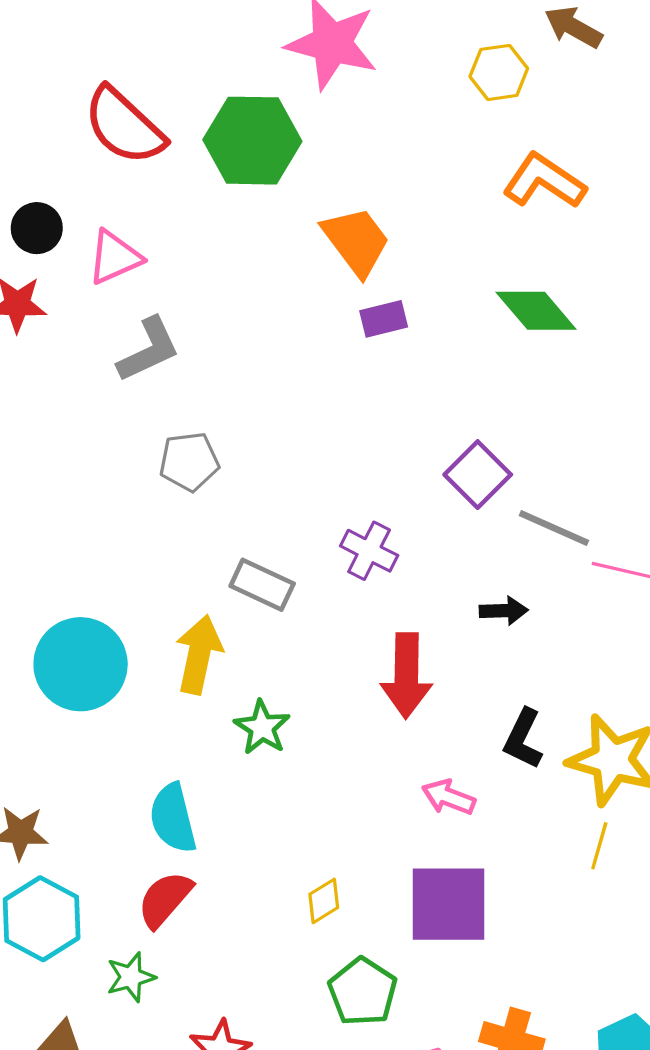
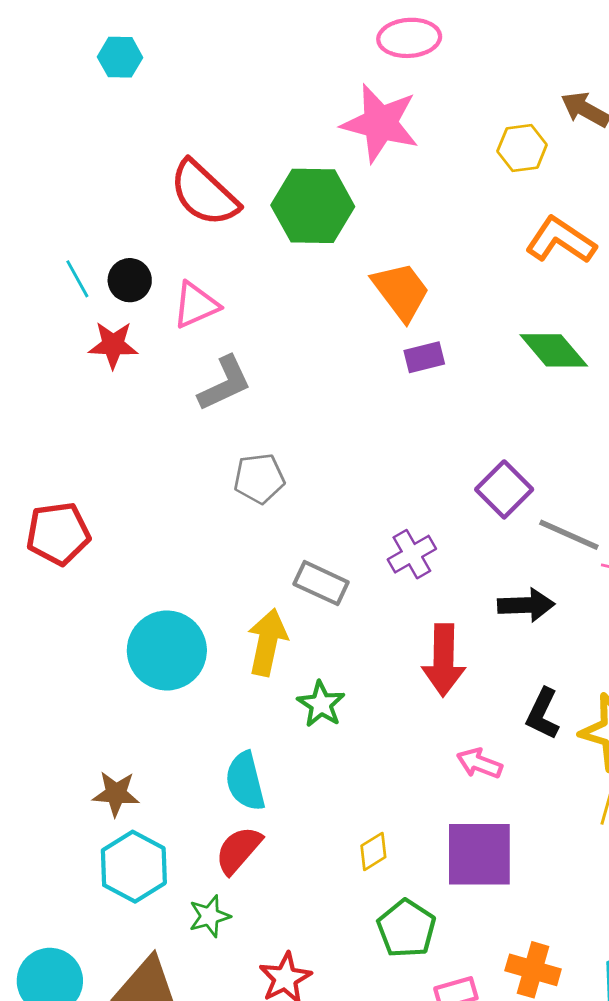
purple cross: (369, 551) -> (412, 554), turned 33
black arrow: (504, 611) -> (526, 605), size x1.4

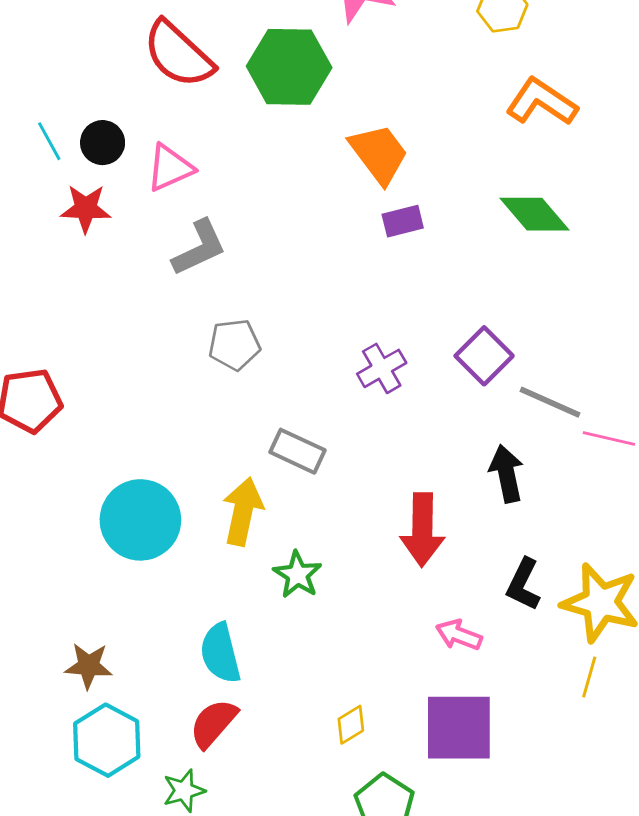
purple cross: (412, 554) -> (382, 368), moved
black arrow: (526, 605) -> (507, 474), turned -100

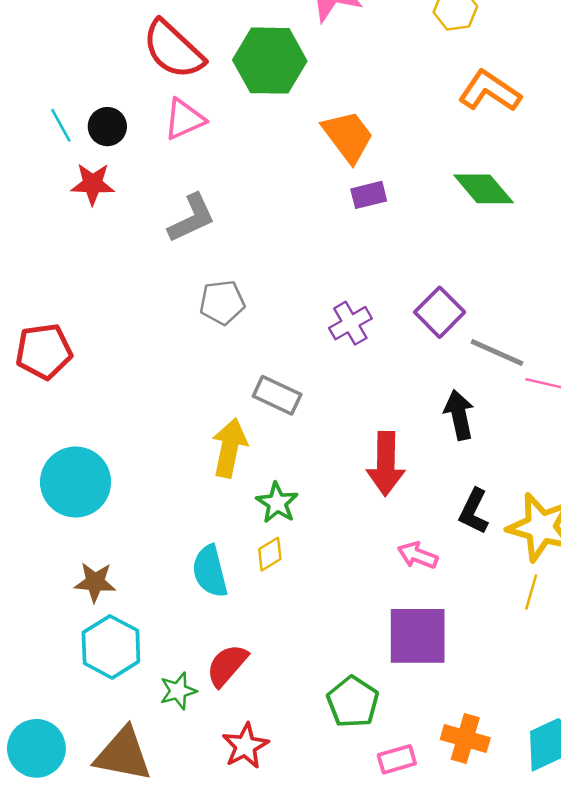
pink triangle: (170, 168) -> (184, 119), moved
cyan circle: (140, 520) -> (76, 482), moved
red semicircle: (213, 723) -> (227, 665), moved
yellow diamond: (351, 725) -> (270, 554), moved

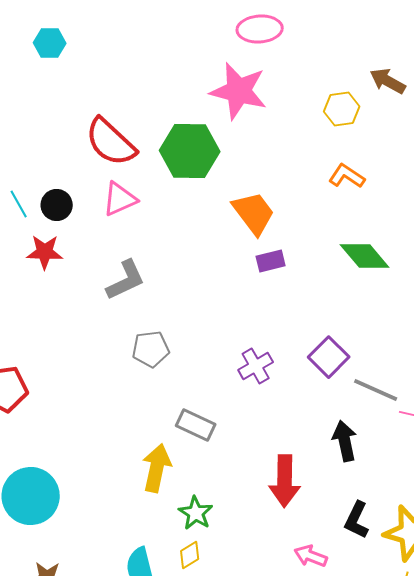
orange L-shape: (490, 91) -> (347, 176), moved, size x0.7

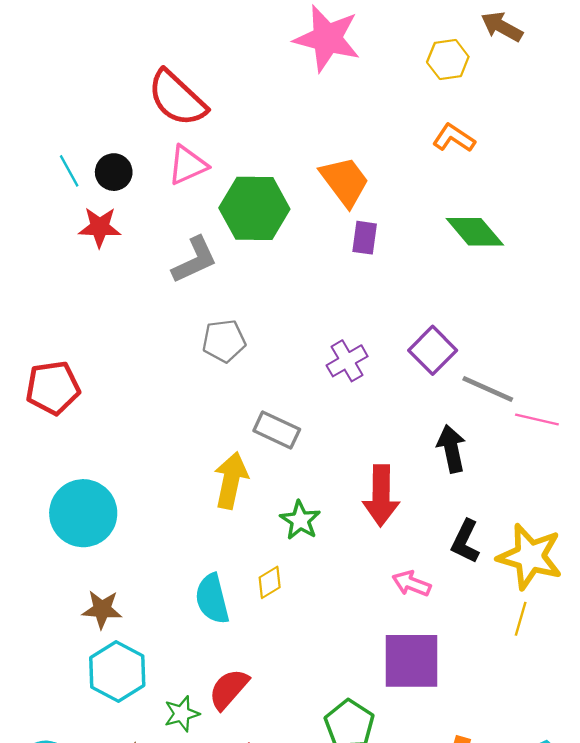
green hexagon: (190, 151) -> (254, 208), moved
purple rectangle: (271, 261) -> (365, 238), turned -68
green star: (196, 513) -> (300, 520), moved

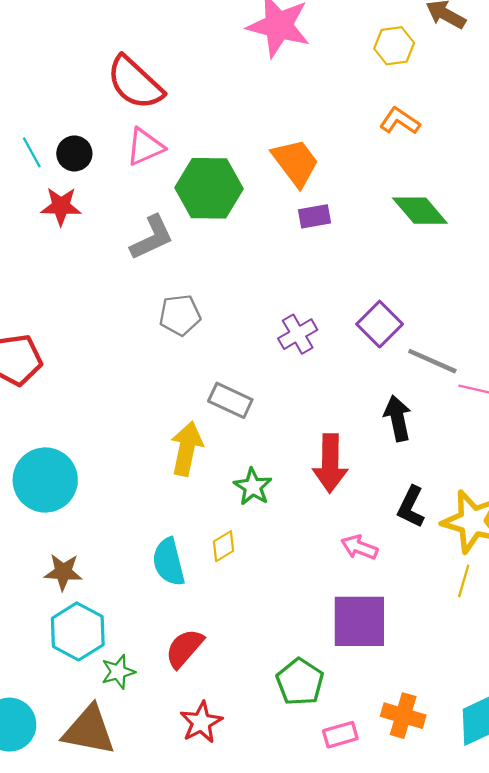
purple rectangle: (365, 238) -> (314, 216), turned 72
green star: (182, 714) -> (118, 672), moved

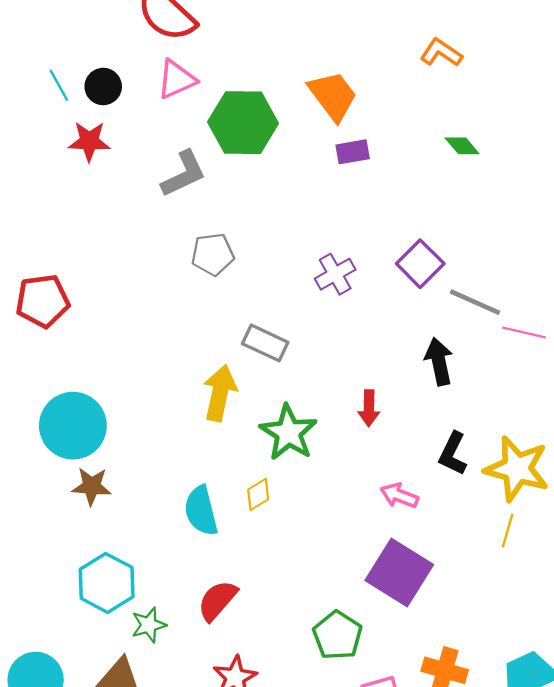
green diamond: (420, 211) -> (462, 146), size x0.6
red arrow: (330, 463) -> (369, 408), size x0.6
green star: (253, 487) -> (289, 433), size x1.4
brown star: (63, 572) -> (92, 486), moved
purple square: (359, 621) -> (399, 573), turned 32

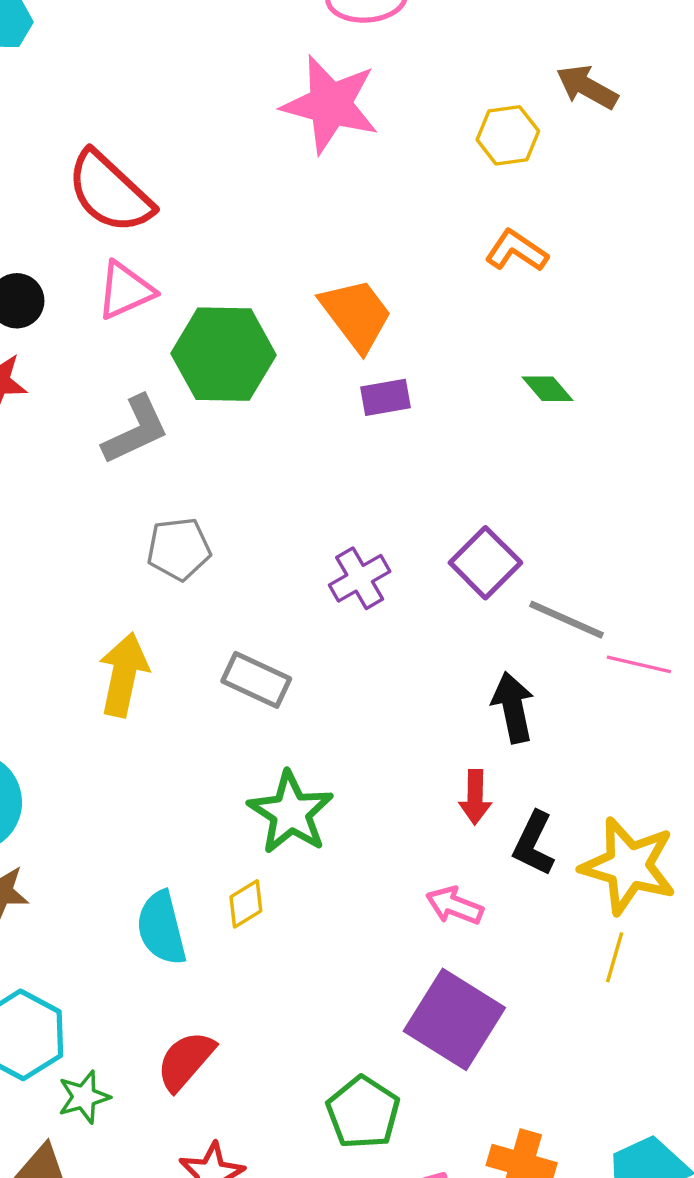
yellow arrow: (220, 393) -> (124, 675), moved
red arrow: (369, 408) -> (475, 797), moved

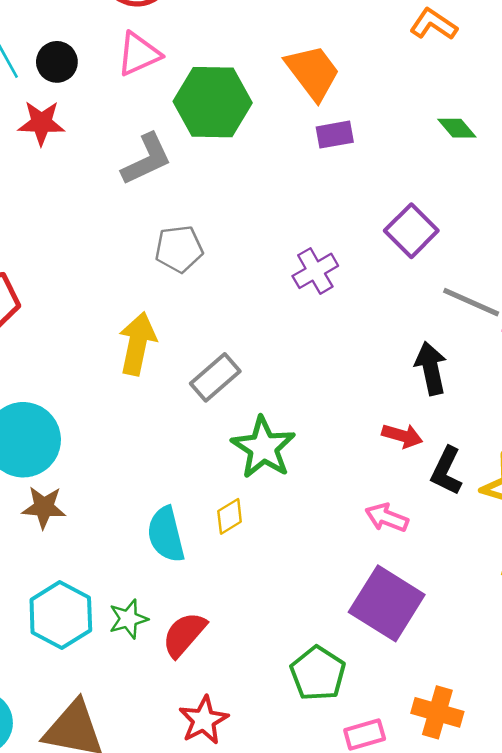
purple square: (485, 563) -> (411, 231), moved
gray rectangle: (256, 680) -> (215, 377), moved, turned -66
red arrow: (475, 797) -> (402, 436), turned -75
green star: (84, 1097) -> (128, 619), moved

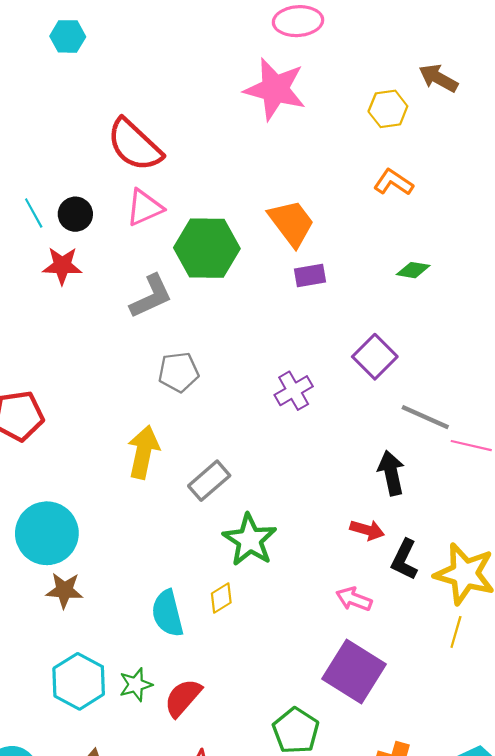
green diamond: (457, 128) -> (413, 270), turned -40

